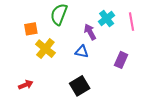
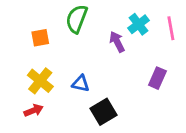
yellow cross: (45, 49) -> (40, 81), moved
blue triangle: (82, 52) -> (81, 83), moved

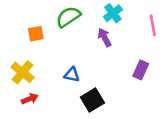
green semicircle: (77, 19) -> (68, 17), turned 35
cyan cross: (139, 24) -> (113, 13), moved
yellow cross: (40, 81) -> (23, 72), moved

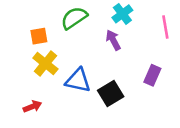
yellow cross: (23, 72) -> (45, 63), moved
blue triangle: (72, 75) -> (78, 80), size x1.5
black square: (92, 100) -> (111, 93), moved

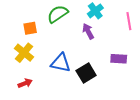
yellow cross: (45, 63) -> (24, 53), moved
purple rectangle: (152, 75) -> (119, 59), turned 70

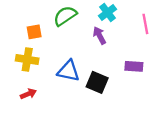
yellow cross: (24, 53) -> (27, 59), turned -30
black square: (86, 73) -> (97, 82), turned -36

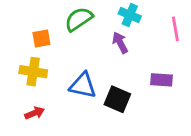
cyan cross: (107, 12) -> (130, 15), turned -30

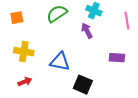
orange square: (41, 38) -> (17, 18), moved
black square: (117, 99) -> (83, 85), moved

